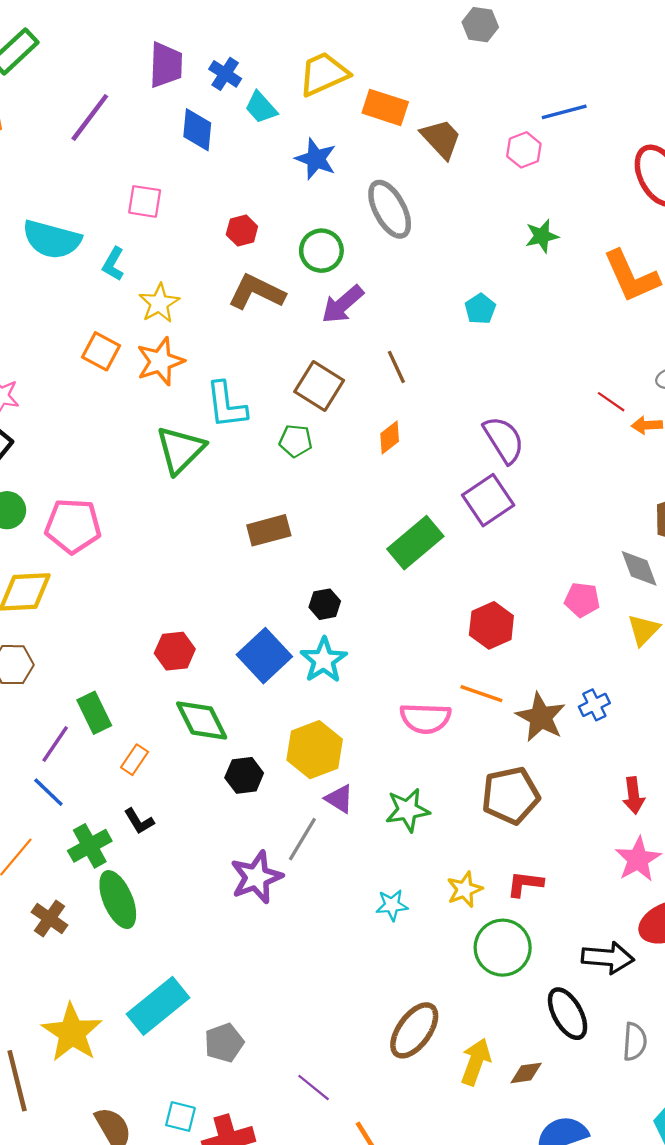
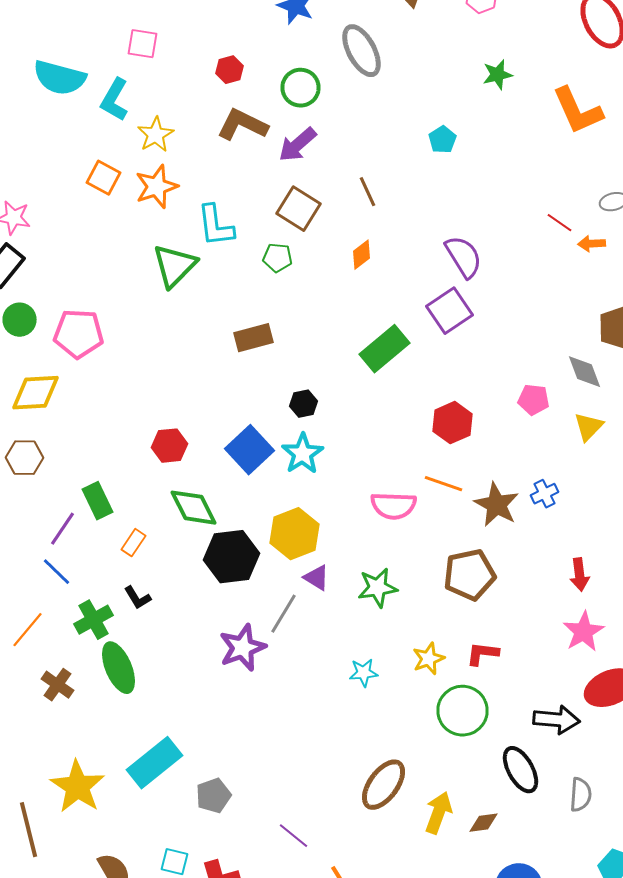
cyan L-shape: (113, 264) -> (114, 100), size x1.4
purple arrow: (343, 304) -> (298, 145), moved
black hexagon: (244, 775) -> (232, 557), size x1.6

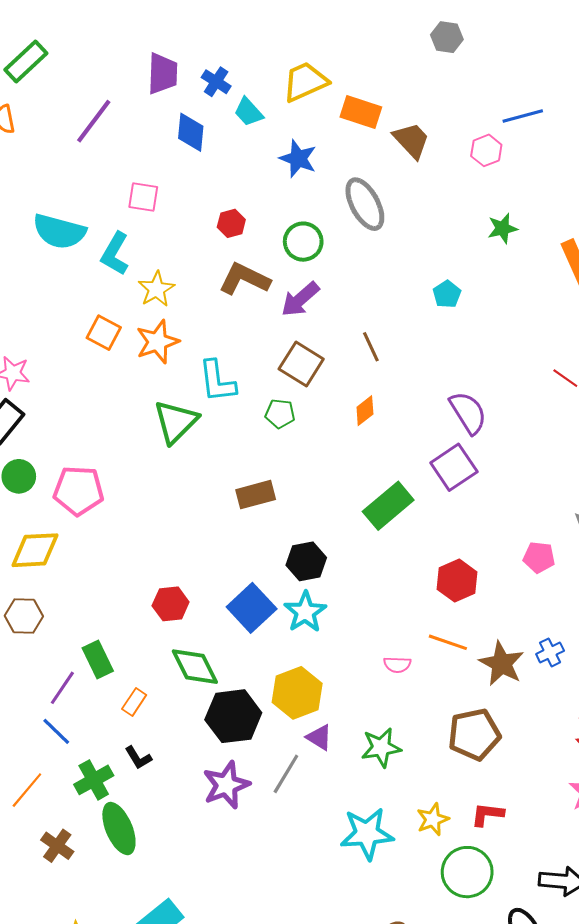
black hexagon: (304, 404) -> (306, 561), size x1.4
pink semicircle: (394, 506) -> (397, 665), size x0.6
purple star: (242, 648) -> (226, 785), moved
cyan star: (364, 673) -> (367, 834), size x1.8

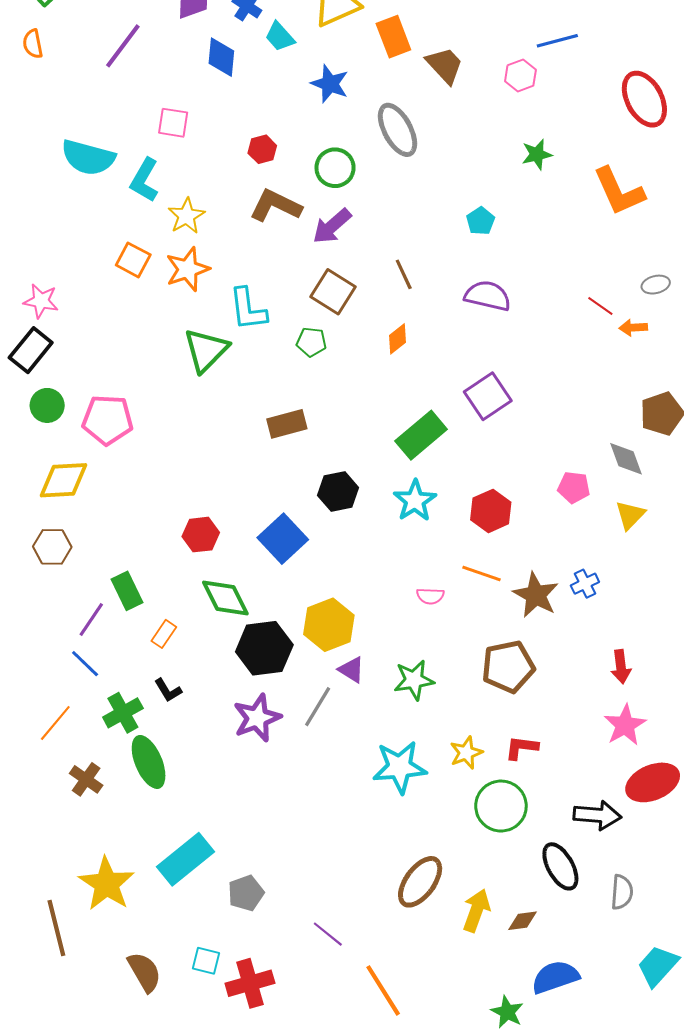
orange rectangle: (361, 112) -> (393, 37), turned 51
purple semicircle: (468, 413) -> (488, 296), moved, turned -45
cyan star: (305, 612) -> (415, 501), moved

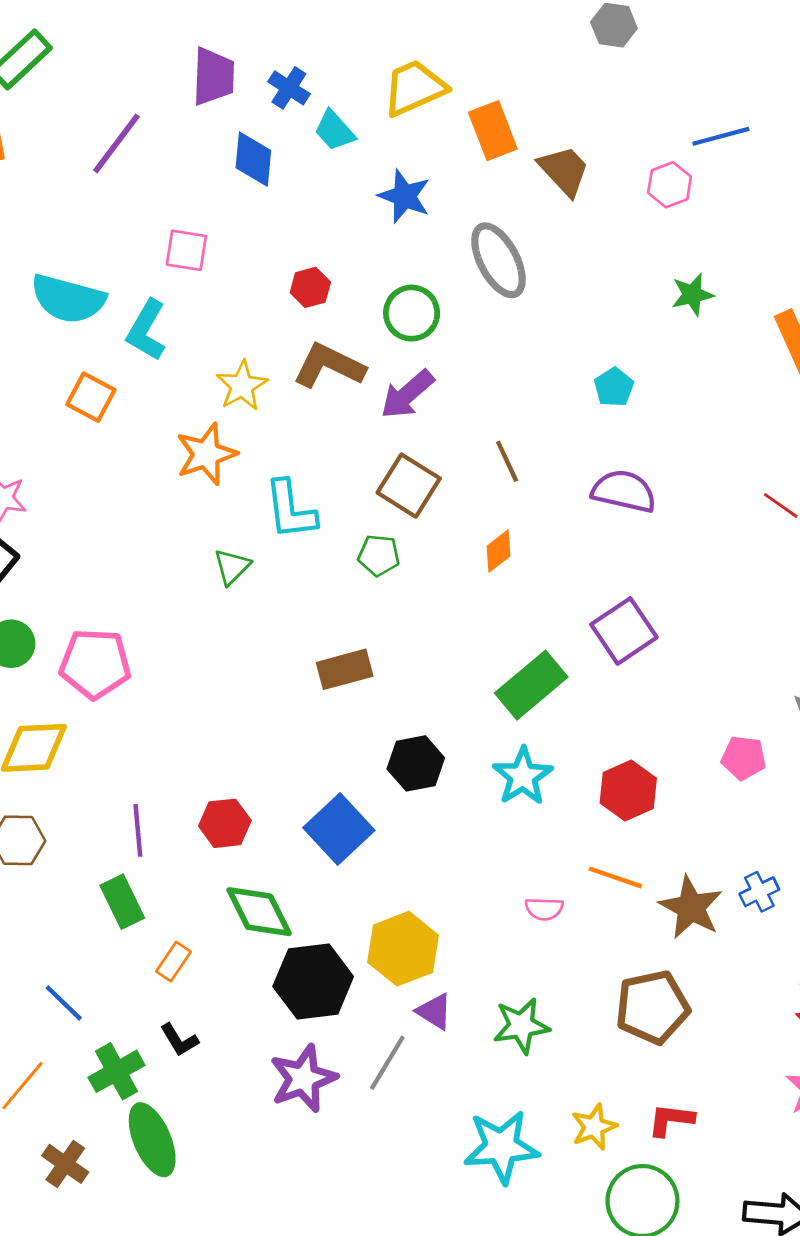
yellow star: (186, 216) -> (242, 386), moved
orange square: (133, 260) -> (91, 397), moved
green triangle: (206, 350) -> (232, 567), size x0.6
purple line: (91, 620) -> (138, 830), moved, turned -39

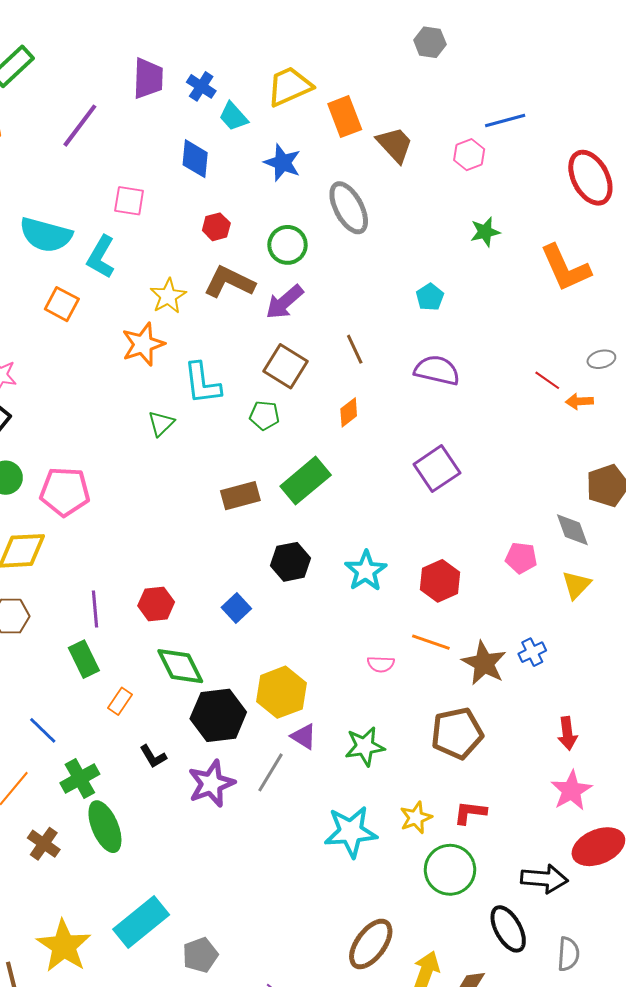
blue diamond: (253, 159) -> (195, 159), moved
green rectangle: (531, 685) -> (306, 481), moved
blue square: (339, 829) -> (236, 608), size x0.6
black L-shape: (179, 1040) -> (153, 756), moved

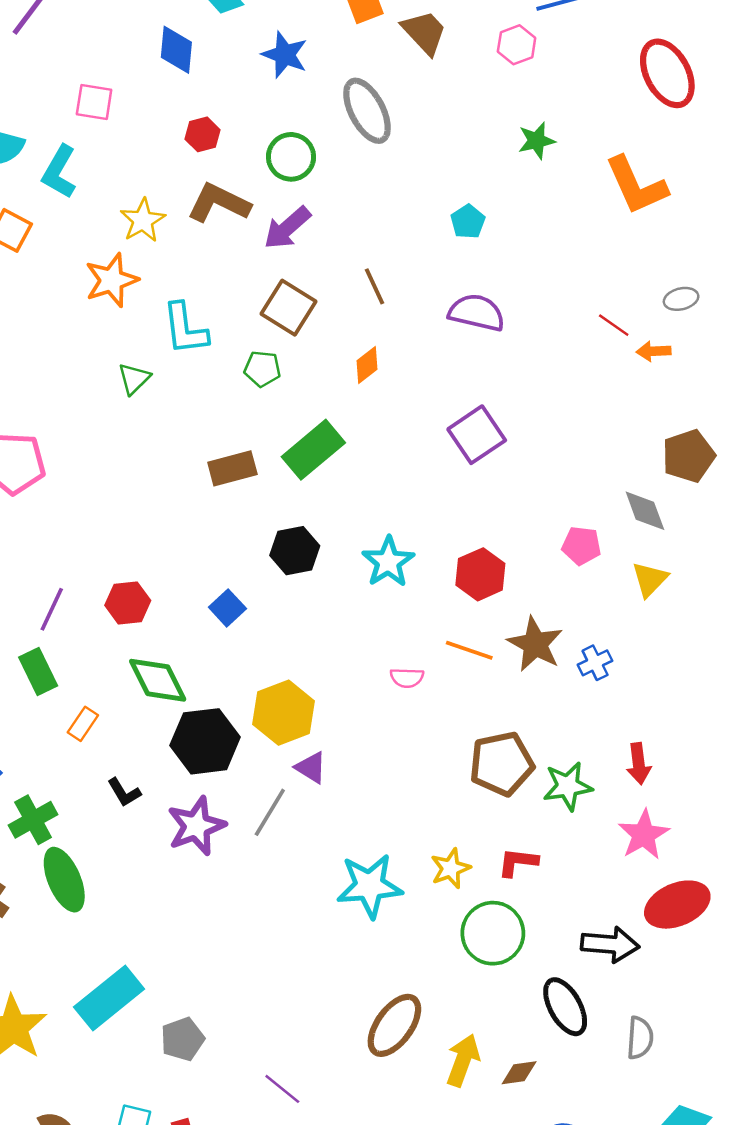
purple line: (95, 609) -> (52, 609), turned 30
brown star: (484, 663) -> (535, 644), moved
green star: (365, 746) -> (568, 786), moved

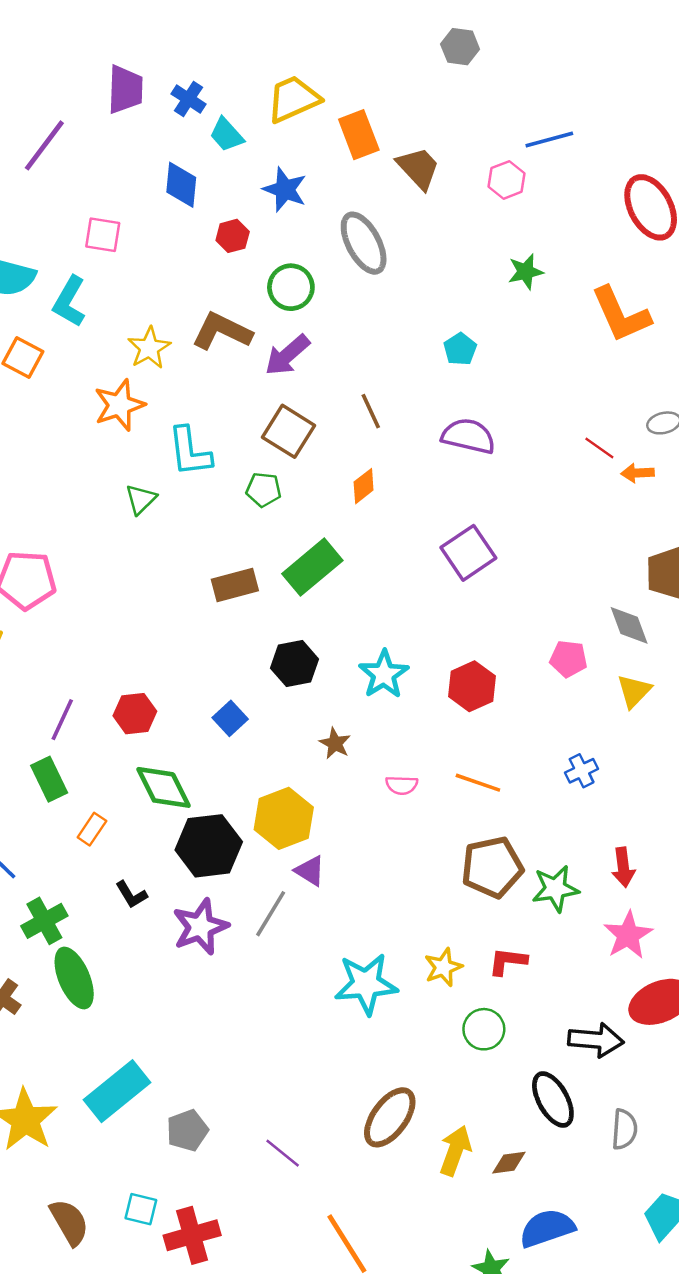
red hexagon: (203, 134) -> (233, 236), moved
brown star: (535, 644) -> (335, 743), moved, size x0.6
orange line: (469, 650) -> (478, 783), moved
green circle: (493, 933) -> (484, 1029), size x0.7
purple line: (282, 1089) -> (283, 1153), moved

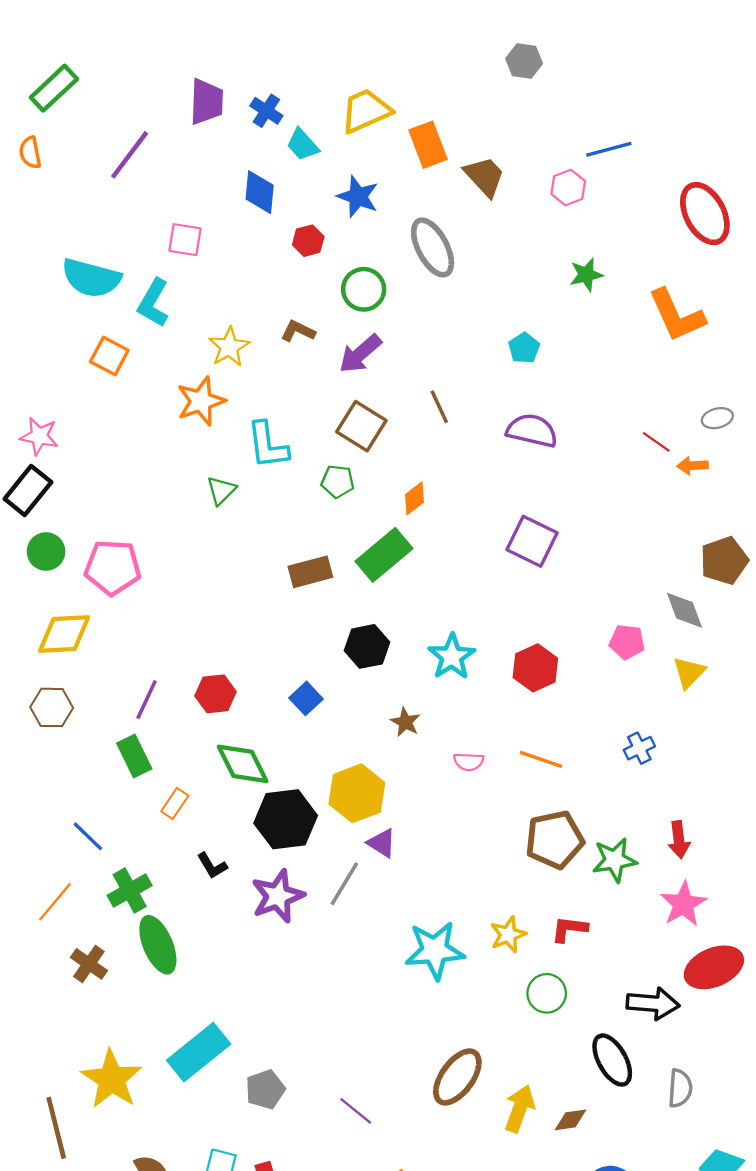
brown L-shape: (222, 331) -> (298, 331), size x0.6
orange diamond: (364, 486) -> (414, 498), moved
purple square: (468, 553) -> (532, 541), turned -30

